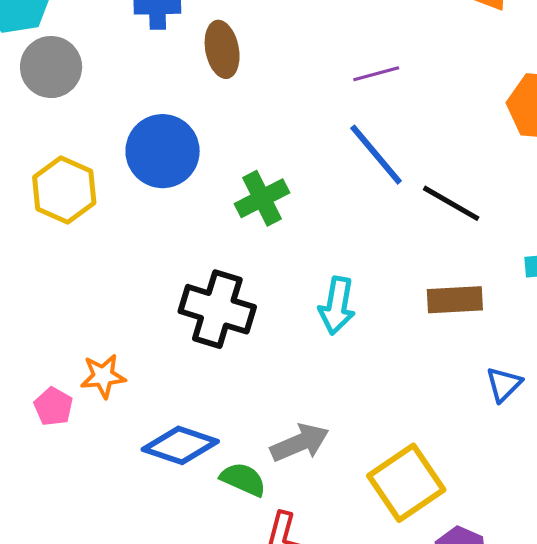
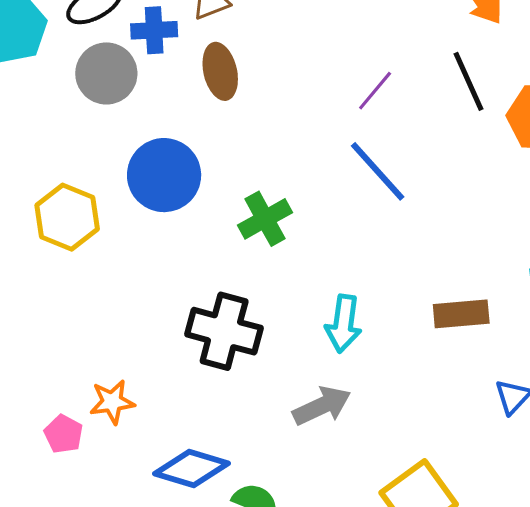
gray circle: (51, 67) -> (106, 73), moved
purple line: (376, 74) -> (375, 91), turned -33
black line: (451, 203) -> (469, 81), moved, turned 38
gray arrow: (300, 443) -> (322, 406), moved

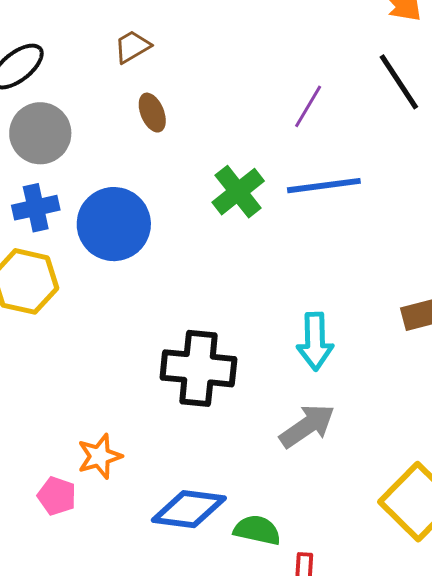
blue cross: (154, 30) -> (36, 208), moved
brown ellipse: (220, 71) -> (152, 113), size x0.7
blue line: (378, 171) -> (324, 186), turned -46
green cross: (265, 219) -> (238, 192), moved

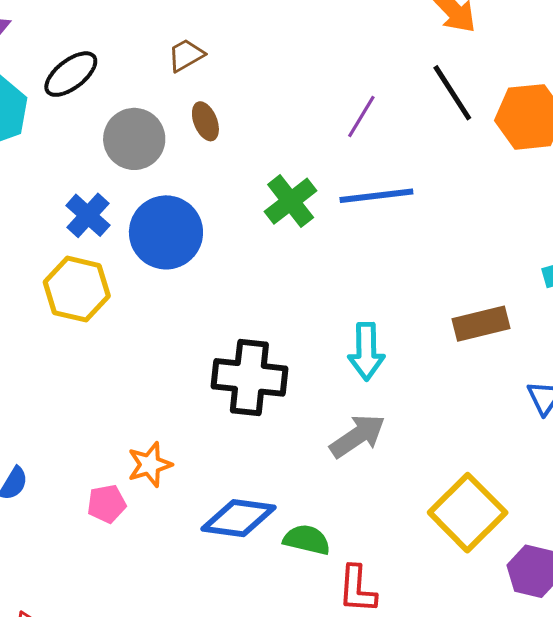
gray circle: (40, 133) -> (134, 139), moved
blue cross: (36, 208) -> (88, 215), turned -36
pink pentagon: (57, 496) -> (107, 504), turned -30

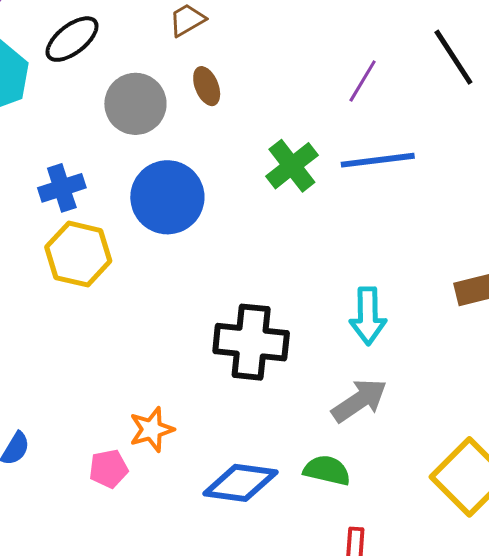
blue cross: (88, 215) -> (62, 188), moved, turned 30
green semicircle: (307, 540) -> (327, 470), moved

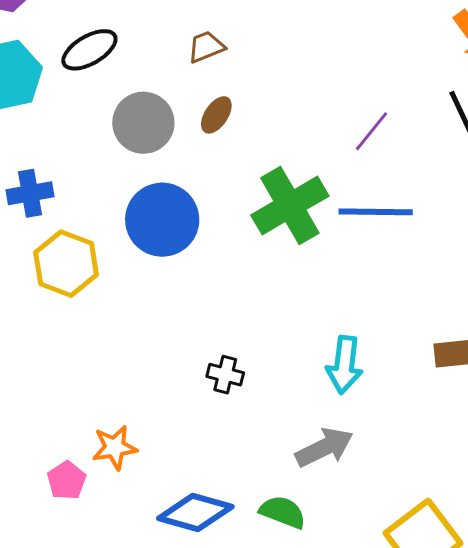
brown ellipse: (207, 86) -> (216, 115), turned 48
green cross: (292, 166) -> (290, 206), size x1.4
blue cross: (62, 188) -> (30, 193), moved
black cross: (251, 342) -> (225, 375), size x0.5
pink pentagon: (109, 469) -> (67, 480), turned -30

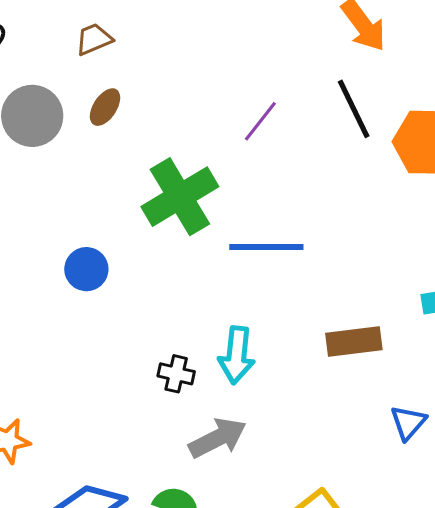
blue line: (376, 212) -> (266, 247), moved
blue circle: (162, 220) -> (86, 269), moved, size x0.6
black cross: (225, 375) -> (176, 374), moved

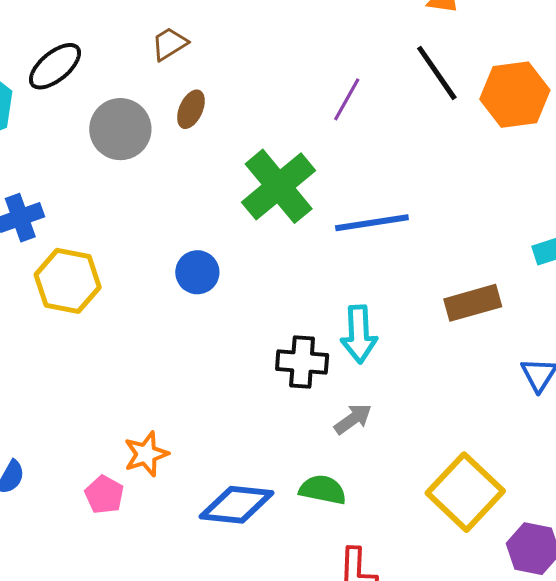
black cross: (176, 374) -> (302, 362), size x1.4
gray arrow: (218, 438) -> (353, 419), size x0.7

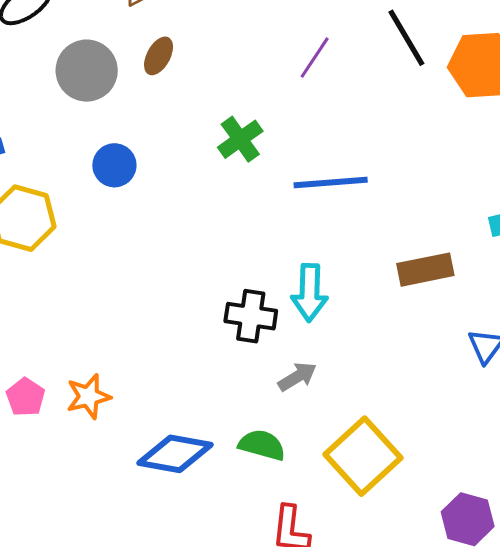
green cross: (279, 186) -> (240, 139), size x0.6
blue circle: (197, 272) -> (114, 165), moved
yellow square: (465, 492) -> (363, 456), moved
pink pentagon: (104, 495) -> (25, 397), moved

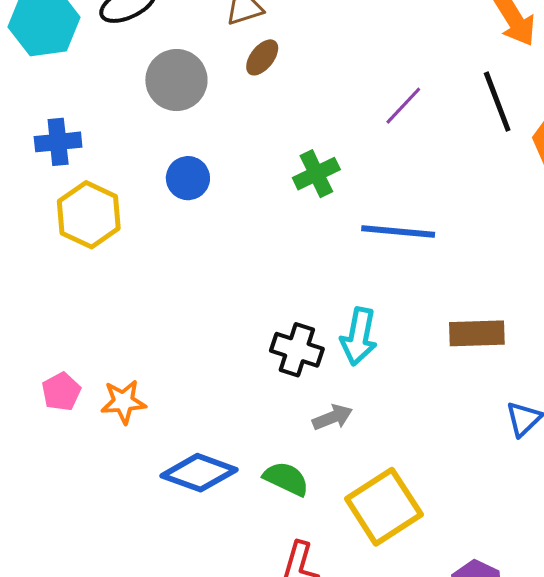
brown ellipse: (159, 56) -> (262, 57), moved

